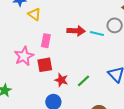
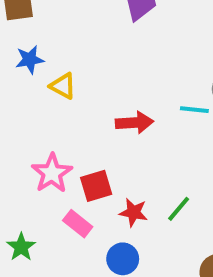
red arrow: (76, 31) -> (134, 123), moved
pink rectangle: (46, 41) -> (78, 224), moved, turned -56

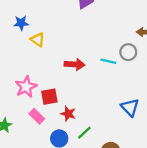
green line: (179, 209) -> (84, 133), moved

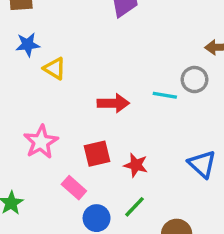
red square: (49, 97) -> (97, 154), moved
red star: (68, 114) -> (136, 165), moved
pink rectangle: (37, 116) -> (74, 188), moved

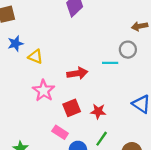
pink star: (41, 142) -> (44, 91), moved

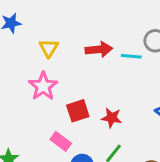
yellow triangle: (35, 57) -> (49, 48), moved, turned 35
red arrow: (77, 73) -> (99, 49), moved

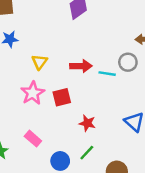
red square: (78, 111) -> (62, 97), moved
pink rectangle: (61, 141) -> (33, 139), moved

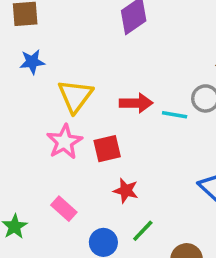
yellow triangle: (40, 62) -> (75, 96), size x1.5
red star: (87, 123) -> (126, 191), moved

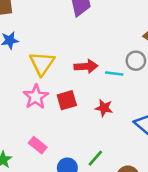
red star: (126, 191) -> (104, 108), moved

